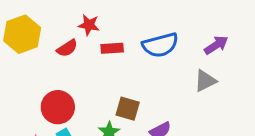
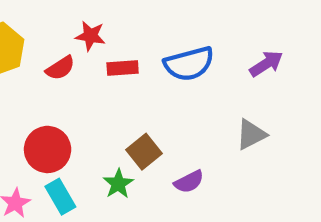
gray triangle: (205, 81) -> (251, 134), moved
brown square: (128, 109) -> (144, 152), turned 35

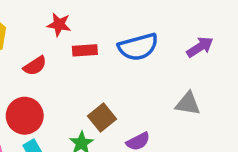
red semicircle: (60, 68) -> (35, 66), moved
gray triangle: (251, 134) -> (188, 104), turned 36

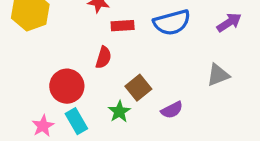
red semicircle: (35, 66) -> (103, 57), moved, turned -40
gray triangle: (188, 104) -> (218, 75), turned -30

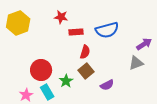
purple arrow: (229, 22) -> (144, 44), moved
red semicircle: (103, 57) -> (85, 52), moved
green star: (119, 112) -> (66, 81), moved

